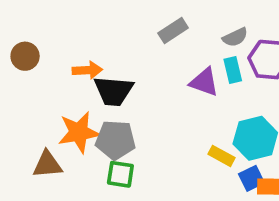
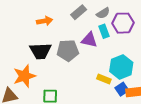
gray rectangle: (173, 31) -> (79, 12), moved
orange arrow: (87, 70) -> (45, 21), moved
gray pentagon: (115, 140) -> (68, 51), moved

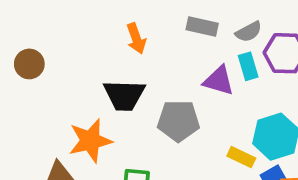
gray rectangle: (79, 12) -> (202, 27), turned 49
orange arrow: (45, 21) -> (136, 39), turned 77
gray pentagon: (68, 51) -> (178, 121), moved

